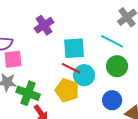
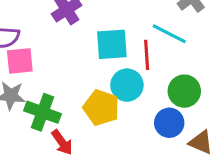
green circle: (117, 66) -> (184, 91), moved
red line: (71, 68) -> (147, 55), moved, turned 60

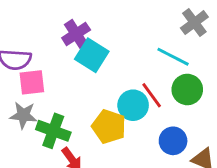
cyan square: (112, 44) -> (92, 55), moved, turned 36
red line: (147, 55) -> (152, 95), moved, turned -32
green circle: (184, 91) -> (187, 90), moved

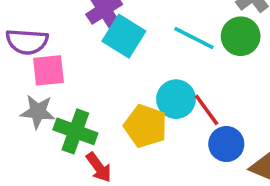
cyan line: (173, 57) -> (194, 38), moved
green circle: (187, 90) -> (241, 36), moved
red line: (152, 95) -> (207, 110), moved

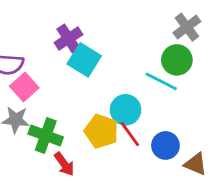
cyan line: (194, 38) -> (161, 81), moved
pink square: (48, 70) -> (24, 87), turned -36
red line: (207, 110) -> (130, 134), moved

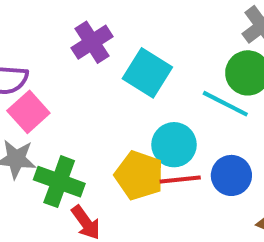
cyan square: (84, 60) -> (147, 73), moved
red line: (130, 134) -> (180, 180), turned -60
blue circle: (165, 145) -> (231, 175), moved

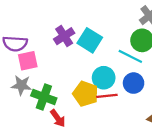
purple cross: (92, 42) -> (64, 36), moved
pink square: (28, 112) -> (28, 61), turned 30
blue circle: (231, 175) -> (134, 83), moved

